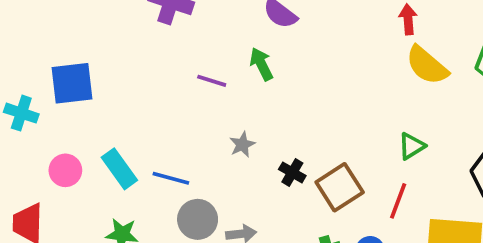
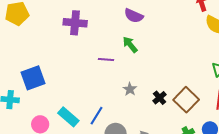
black cross: (292, 173) -> (160, 98), turned 32
blue line: (171, 178) -> (97, 116), turned -60

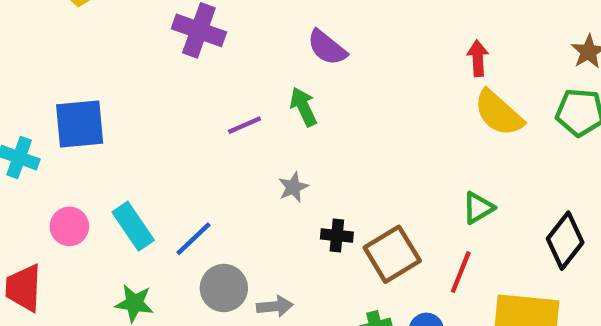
purple line: (106, 59) -> (244, 125), turned -42
gray star: (130, 89) -> (293, 187), moved
black cross: (160, 98) -> (337, 236), turned 32

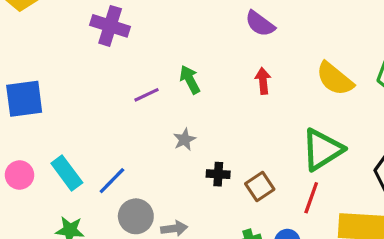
purple semicircle: (327, 48) -> (260, 24), moved
red arrow: (478, 58) -> (263, 81), moved
green triangle: (478, 208) -> (322, 150), size x1.8
brown square: (392, 254) -> (260, 186), size x0.7

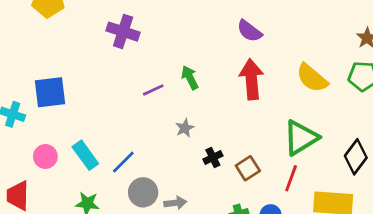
red arrow: (263, 81) -> (251, 79), size x1.8
black cross: (218, 174) -> (213, 157), turned -30

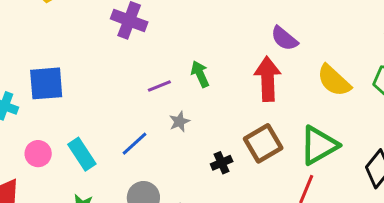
purple semicircle: (249, 31) -> (284, 38), moved
gray star: (185, 128) -> (179, 122), moved
blue line: (123, 162) -> (135, 144), moved
brown square: (248, 168) -> (263, 143), moved, size x1.4

